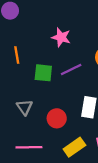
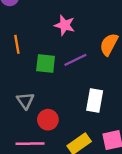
red circle: (57, 118) -> (48, 120), moved

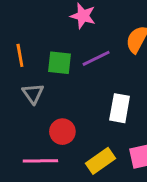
orange line: (17, 44) -> (20, 55), moved
gray triangle: (25, 101) -> (33, 94), moved

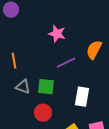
green square: (59, 63) -> (46, 87), moved
gray triangle: (33, 94) -> (23, 87), turned -35

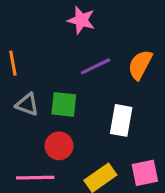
orange semicircle: (94, 50) -> (140, 65), moved

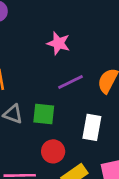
red circle: (59, 146) -> (53, 151), moved

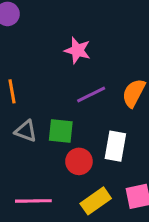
red circle: (53, 151) -> (79, 161), moved

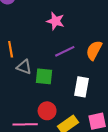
gray triangle: (26, 131) -> (24, 67), moved
red circle: (79, 161) -> (47, 111), moved

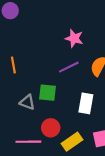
pink star: (55, 21) -> (74, 38), moved
gray triangle: (24, 67) -> (27, 102), moved

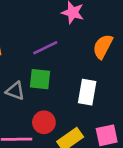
purple line: (69, 67) -> (45, 48), moved

